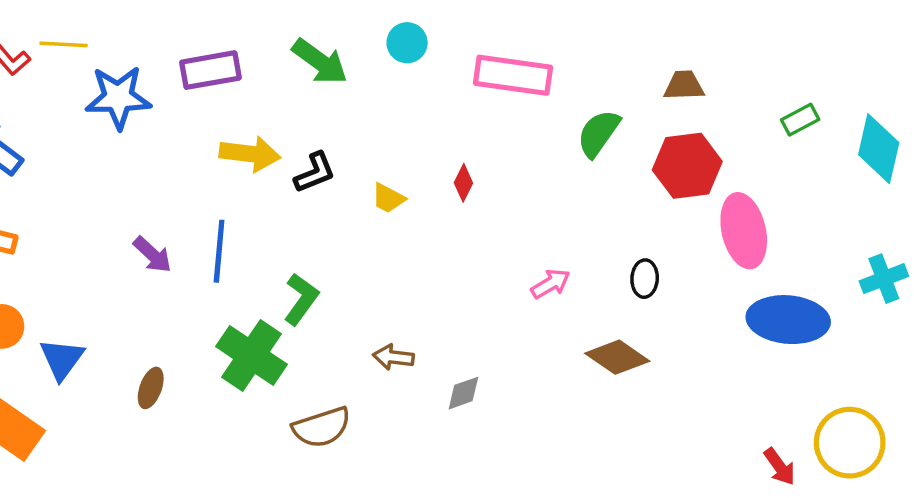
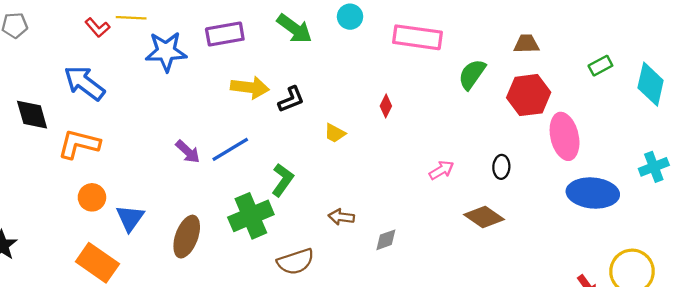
yellow trapezoid: (388, 198) -> (335, 133), moved
blue line: (219, 251) -> (230, 149), turned 54
green cross: (252, 355) -> (251, 216), turned 33
brown ellipse: (151, 388) -> (187, 237), size x1.6

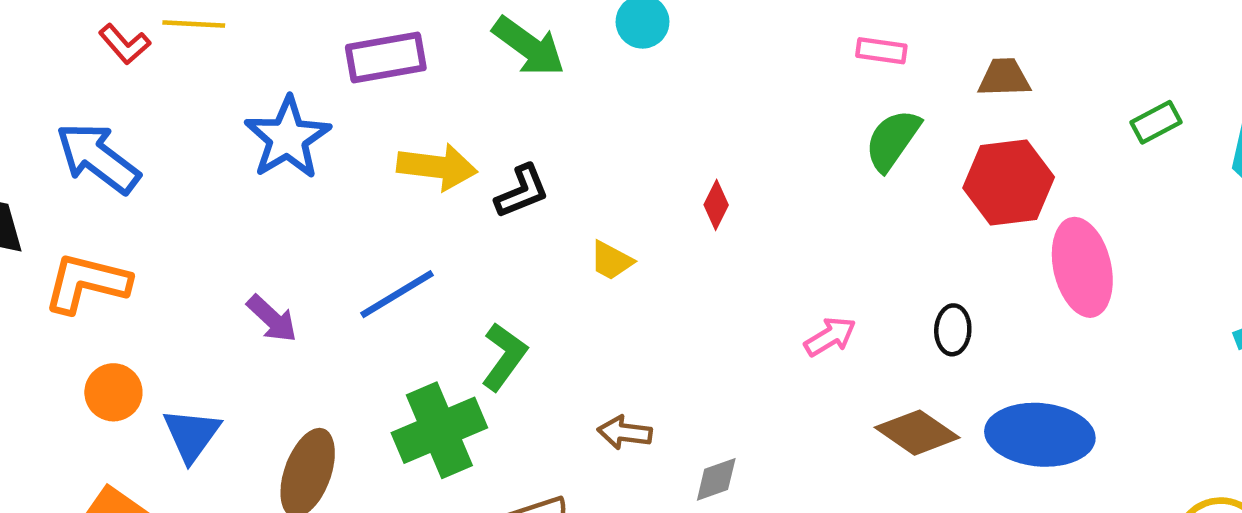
pink rectangle: (418, 37) -> (881, 51), moved, size x0.5
blue star: (166, 51) -> (288, 138), moved, turned -30
purple arrow: (188, 152) -> (272, 319), moved
blue ellipse: (593, 193) -> (1040, 435), moved

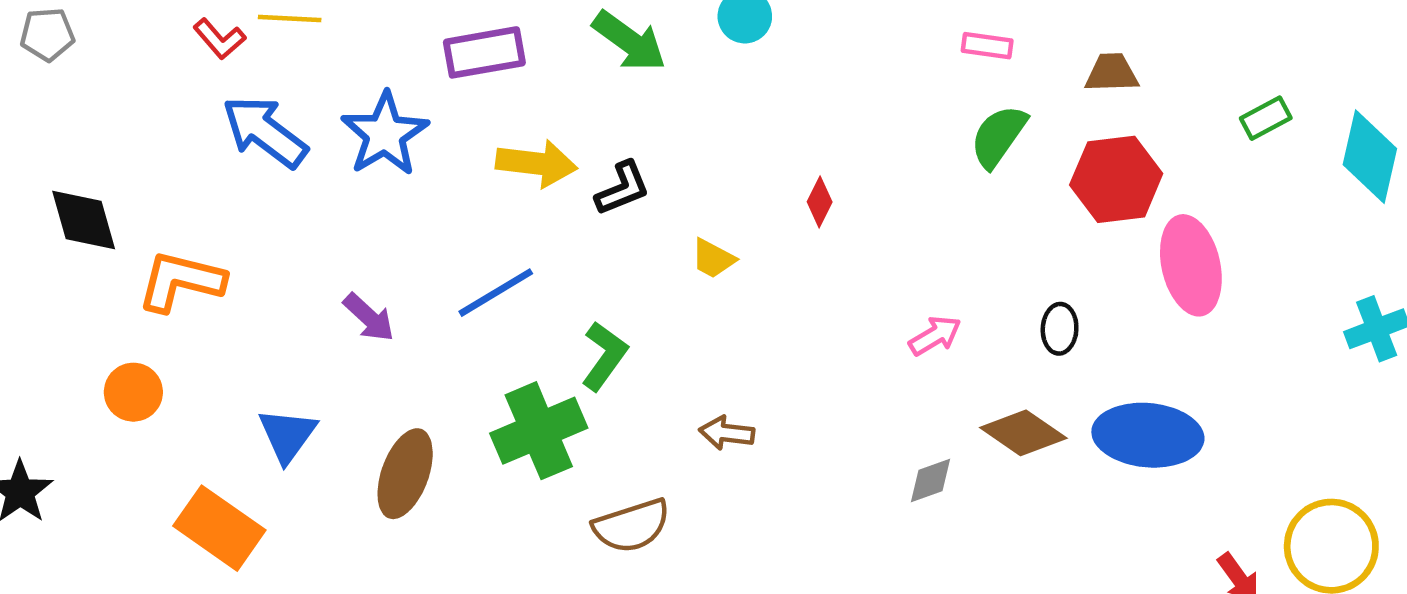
blue arrow: (98, 158) -> (265, 132), moved
orange circle: (113, 392) -> (133, 392), moved
gray diamond: (716, 479) -> (931, 480), moved

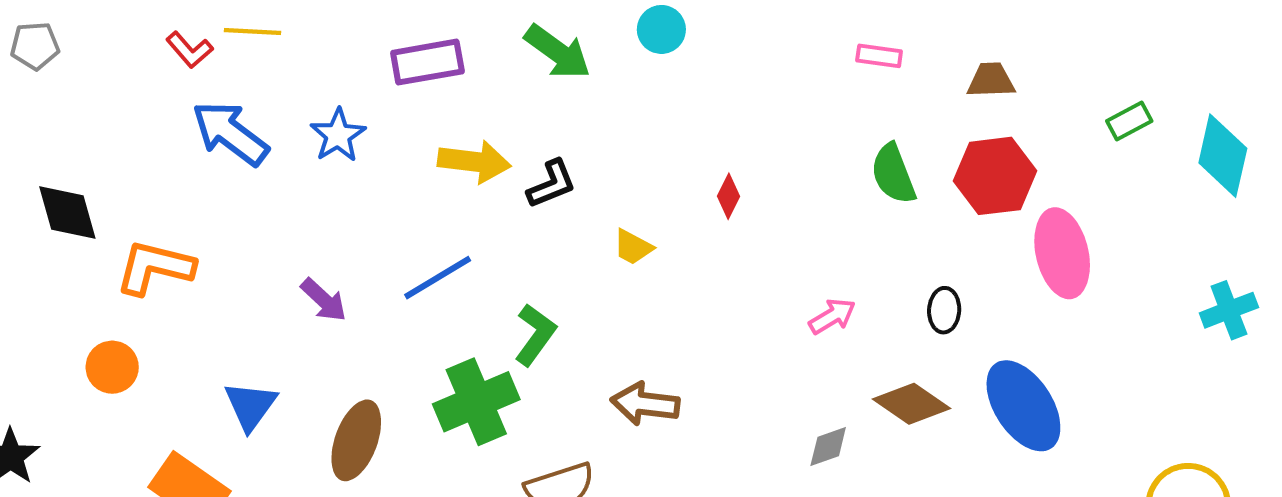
blue star: (385, 134) -> (338, 135), size x0.7
green semicircle: (998, 136) -> (893, 174), moved, turned -56
brown arrow: (727, 433) -> (645, 404), size x1.4
blue ellipse: (1148, 435) -> (1023, 406), turned 52

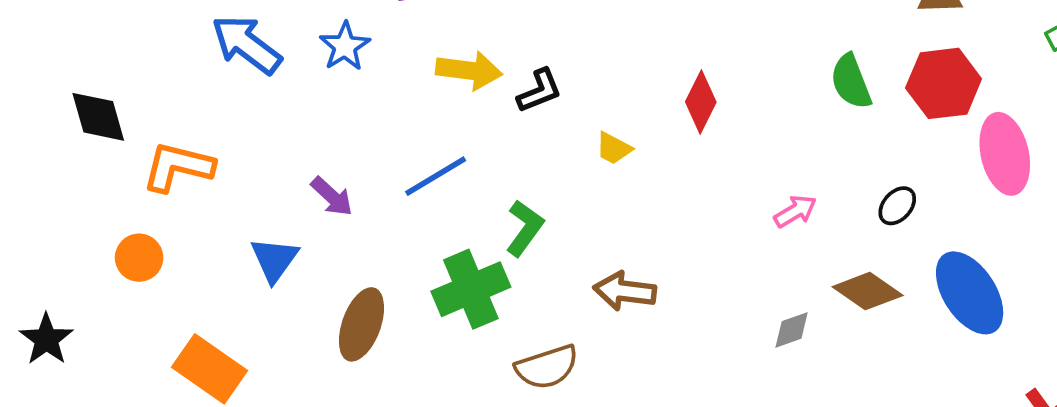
red diamond: (729, 196) -> (701, 102), size x1.5
black ellipse: (944, 310) -> (897, 206), turned 39
blue triangle: (250, 406) -> (274, 260), moved

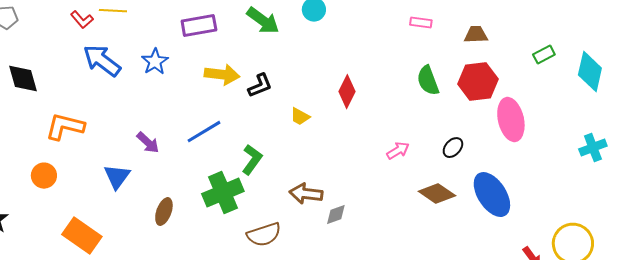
black diamond: (98, 117) -> (23, 79), moved
brown ellipse: (361, 324) -> (164, 212), size x0.7
gray diamond: (792, 330) -> (336, 215), moved

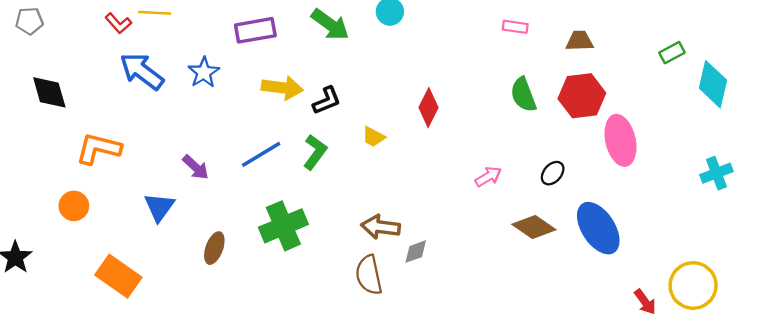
green rectangle: (544, 55) -> (672, 53), moved
green L-shape: (252, 160) -> (315, 152), moved
brown semicircle: (264, 235) -> (369, 275), moved, turned 96

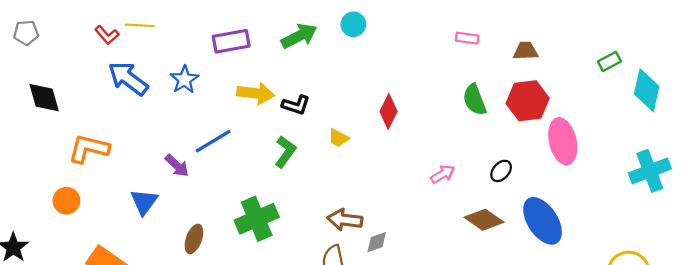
green arrow: (330, 24) -> (299, 36), turned -63
black L-shape: (327, 101) -> (296, 105), turned 40
blue line: (261, 154) -> (213, 141), moved
cyan cross: (716, 173) -> (650, 171), size x1.4

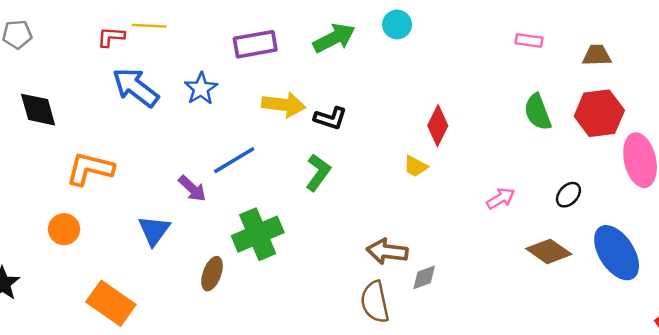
red L-shape: (107, 35) -> (111, 37), turned 135
yellow trapezoid: (338, 138) -> (416, 166), moved
green cross: (257, 219) -> (258, 234), moved

